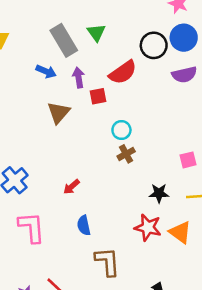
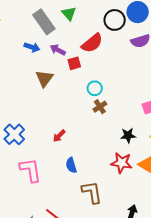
purple arrow: (79, 78) -> (58, 50), turned -49

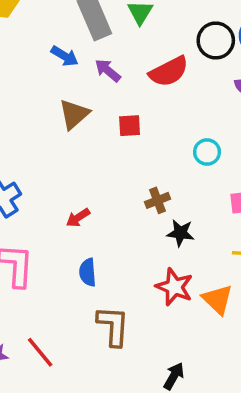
red square: (74, 63) -> (130, 126), moved
cyan circle: (95, 88) -> (207, 152), moved
brown cross: (100, 107) -> (158, 200), moved
black star: (128, 135) -> (180, 233), moved

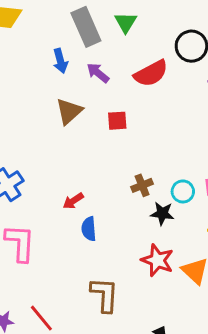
blue arrow: (65, 56) -> (60, 61), turned 45
cyan circle: (207, 152) -> (183, 191), moved
blue semicircle: (88, 272) -> (89, 229), moved

